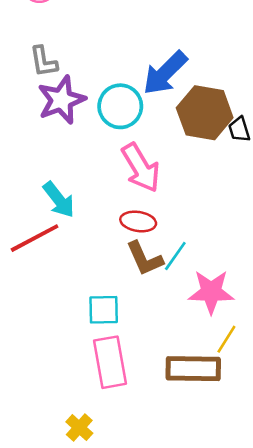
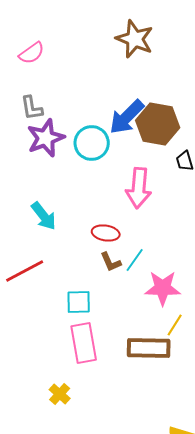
brown hexagon: (205, 113) -> (158, 124), moved
pink arrow: (141, 168) -> (139, 188), moved, turned 36
red line: (35, 238) -> (25, 271), moved
brown L-shape: (145, 259) -> (111, 262), size x0.7

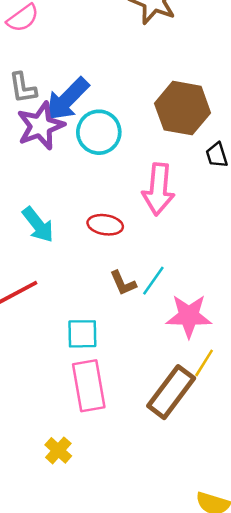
blue arrow: (127, 117) -> (67, 99), moved
red ellipse: (106, 233) -> (105, 225), moved
brown rectangle: (149, 348) -> (171, 392), turned -54

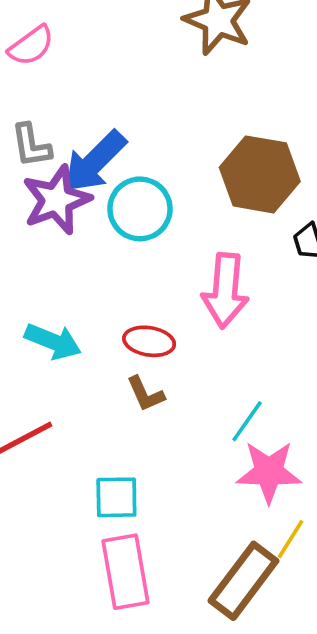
cyan arrow: (38, 225) -> (53, 341), turned -30
cyan line: (153, 281) -> (247, 421), moved
brown L-shape: (123, 283) -> (145, 394), moved

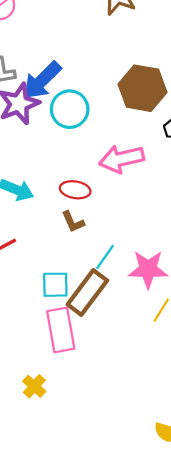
pink arrow: (225, 291) -> (122, 159), turned 72
cyan line: (247, 421) -> (105, 257), moved
brown rectangle: (243, 581) -> (87, 292), moved

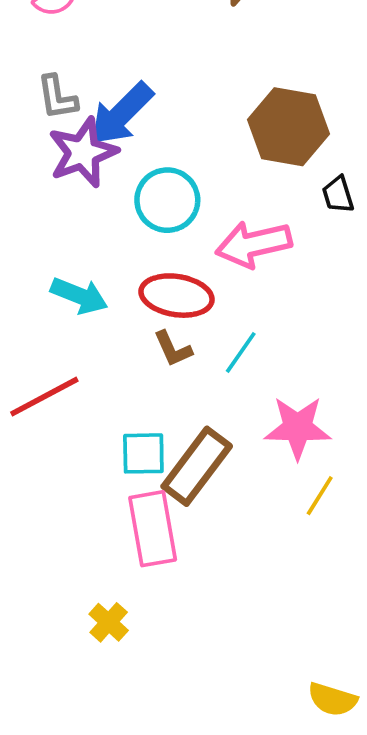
cyan circle: (70, 109) -> (167, 200), moved
red ellipse: (75, 190) -> (177, 296), size x1.4
cyan line: (105, 257) -> (241, 352), moved

